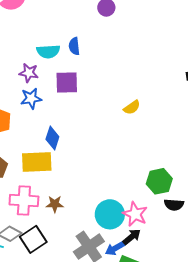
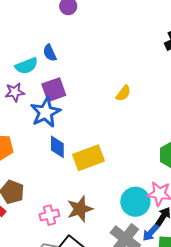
blue star: (31, 98) -> (45, 112), moved, size x1.4
yellow rectangle: (37, 162) -> (89, 158), moved
pink cross: (24, 200) -> (49, 215), size x0.7
brown star: (55, 204) -> (80, 209), size x1.5

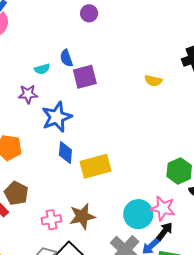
cyan semicircle: (27, 66) -> (42, 69), size x0.7
purple square: (54, 90) -> (85, 77), moved
yellow semicircle: (123, 93) -> (153, 81), moved, turned 60

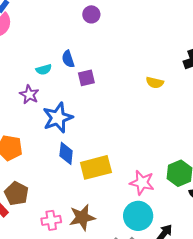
purple square: (85, 77) -> (86, 78), size x0.7
purple star: (28, 94) -> (29, 94), turned 30
pink star: (163, 208) -> (142, 183), moved

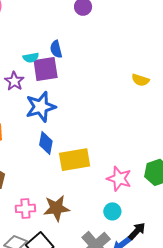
purple square: (86, 78) -> (46, 69), moved, size x1.5
cyan circle: (138, 216) -> (112, 211), size x0.6

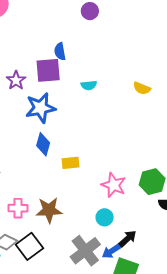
cyan semicircle: (31, 58) -> (89, 85), moved
yellow rectangle: (75, 160) -> (70, 163), size x0.6

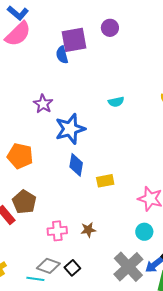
blue semicircle: (60, 51) -> (62, 55), moved
purple square: (48, 70) -> (74, 40), moved
brown star: (49, 210) -> (88, 230), size x0.6
black square: (29, 246) -> (72, 268), size x0.6

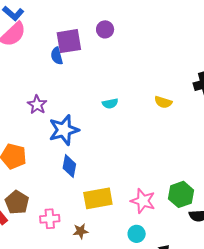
yellow rectangle: (105, 181) -> (98, 198), moved, size x1.6
pink cross: (57, 231) -> (50, 219), moved

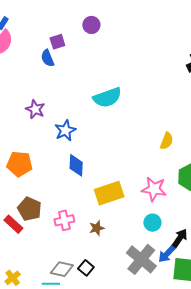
purple square: (69, 41) -> (57, 42), size x0.6
yellow semicircle: (163, 102) -> (167, 141), moved, turned -78
cyan semicircle: (110, 104) -> (107, 98), size x1.8
blue star: (64, 130) -> (65, 130), size x0.7

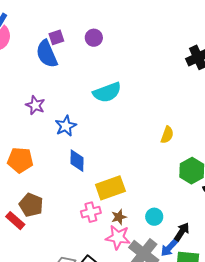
purple circle: (91, 25) -> (94, 38), moved
blue semicircle: (47, 58) -> (47, 54), size x1.6
pink star: (154, 189) -> (118, 237), moved
pink cross: (64, 220) -> (91, 212), moved
brown star: (97, 228) -> (119, 217), moved

